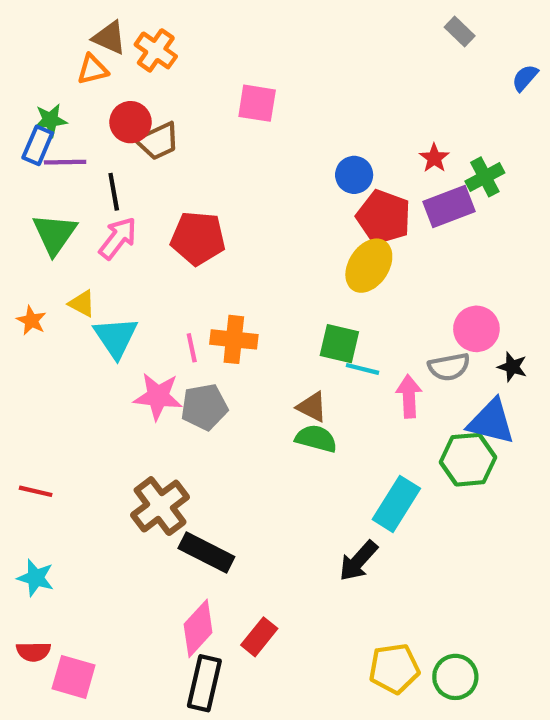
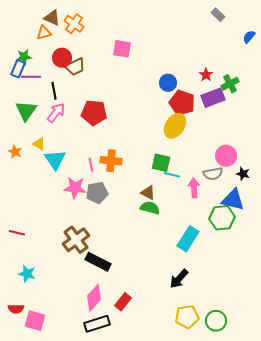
black arrow: (358, 561) -> (179, 279), moved
cyan star: (36, 578) -> (27, 274), moved
black rectangle: (204, 683) -> (97, 324), turned 60

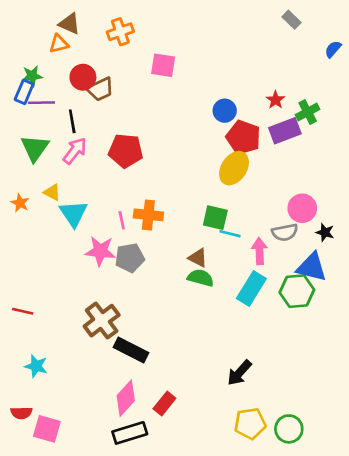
orange cross: (74, 24) -> (120, 32), moved, turned 36
cyan rectangle: (188, 239) -> (251, 288), moved

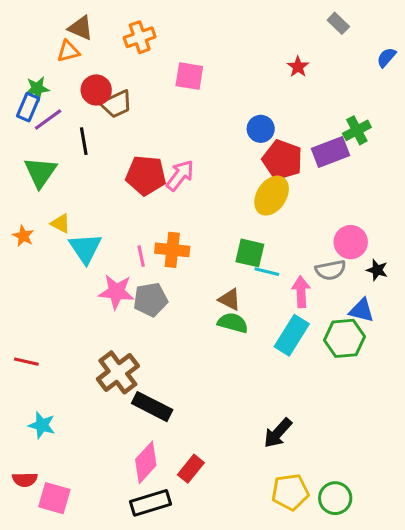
red star: (275, 100) -> (298, 67), moved
purple line: (41, 103) -> (48, 119), turned -35
pink arrow: (75, 151) -> (180, 175), moved
blue triangle: (312, 267) -> (362, 310), size x0.7

